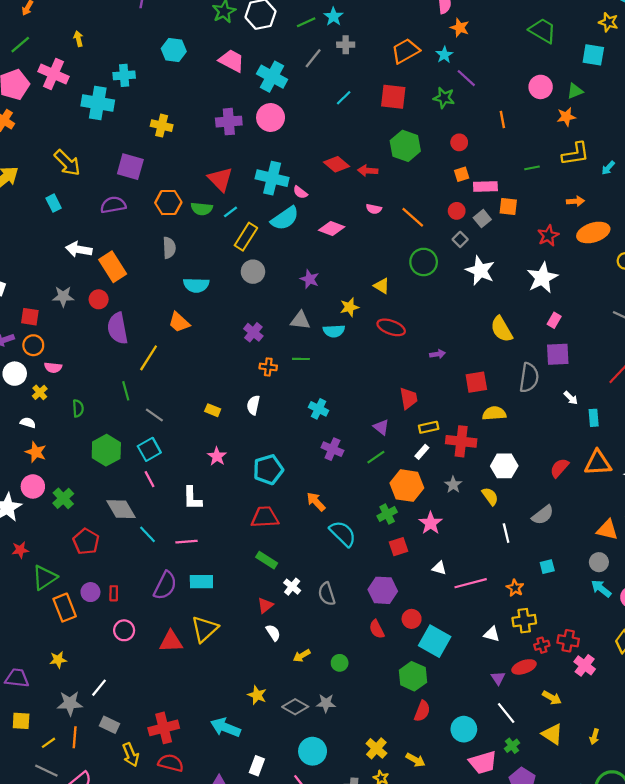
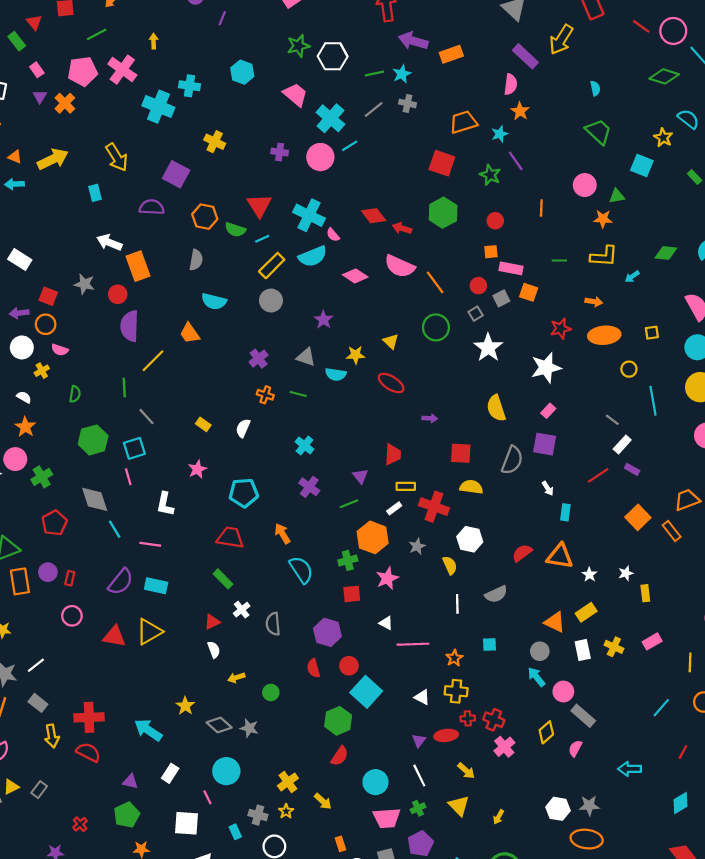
cyan line: (344, 98) -> (350, 146), moved
purple cross: (229, 122) -> (280, 152), size x0.7
pink semicircle: (374, 209) -> (400, 266), size x2.0

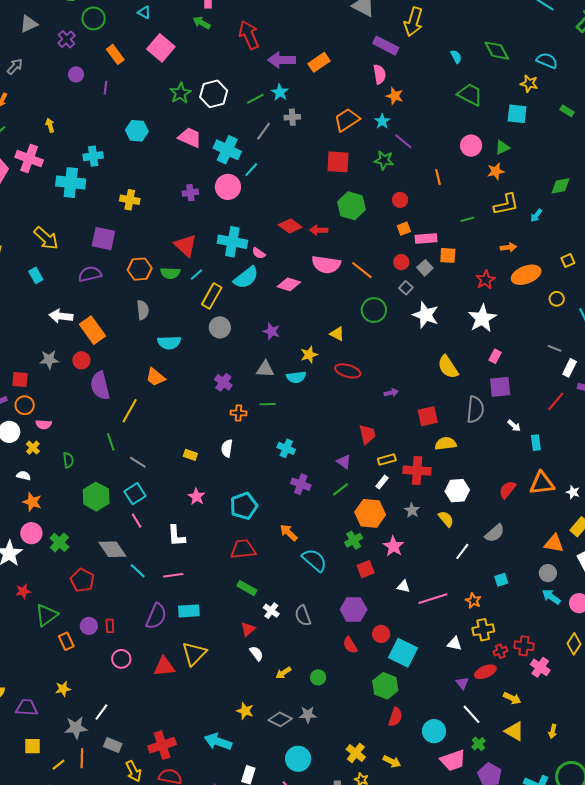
green diamond: (664, 76) -> (497, 51), moved, turned 60
orange rectangle: (20, 581) -> (66, 641), size x0.7
white line: (457, 604) -> (462, 551), turned 54

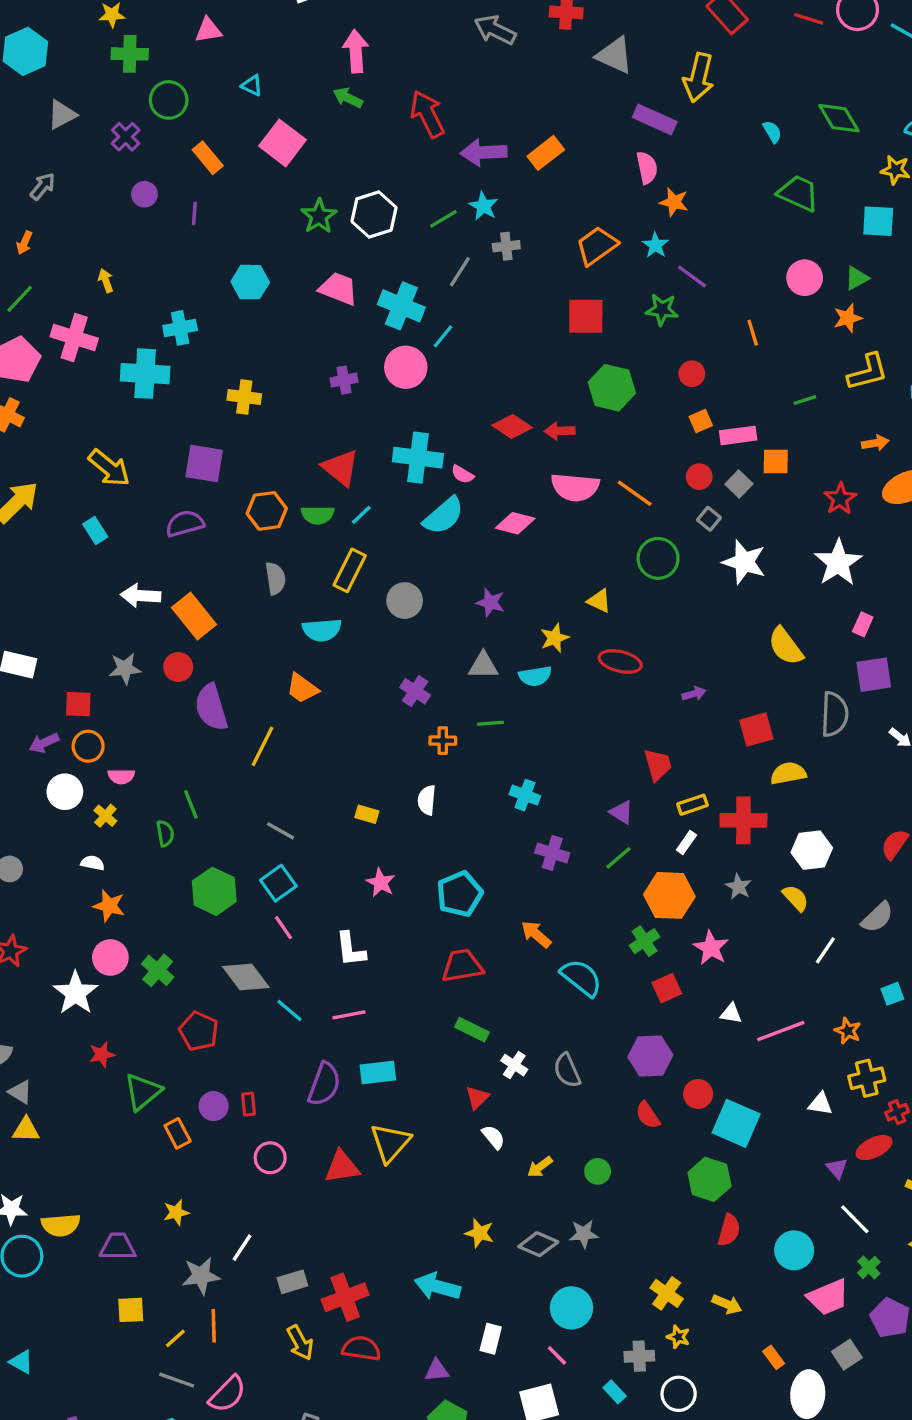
yellow rectangle: (212, 296) -> (350, 570), moved
green line: (111, 442) -> (191, 804), moved
gray rectangle: (113, 745) -> (292, 1282), moved, turned -36

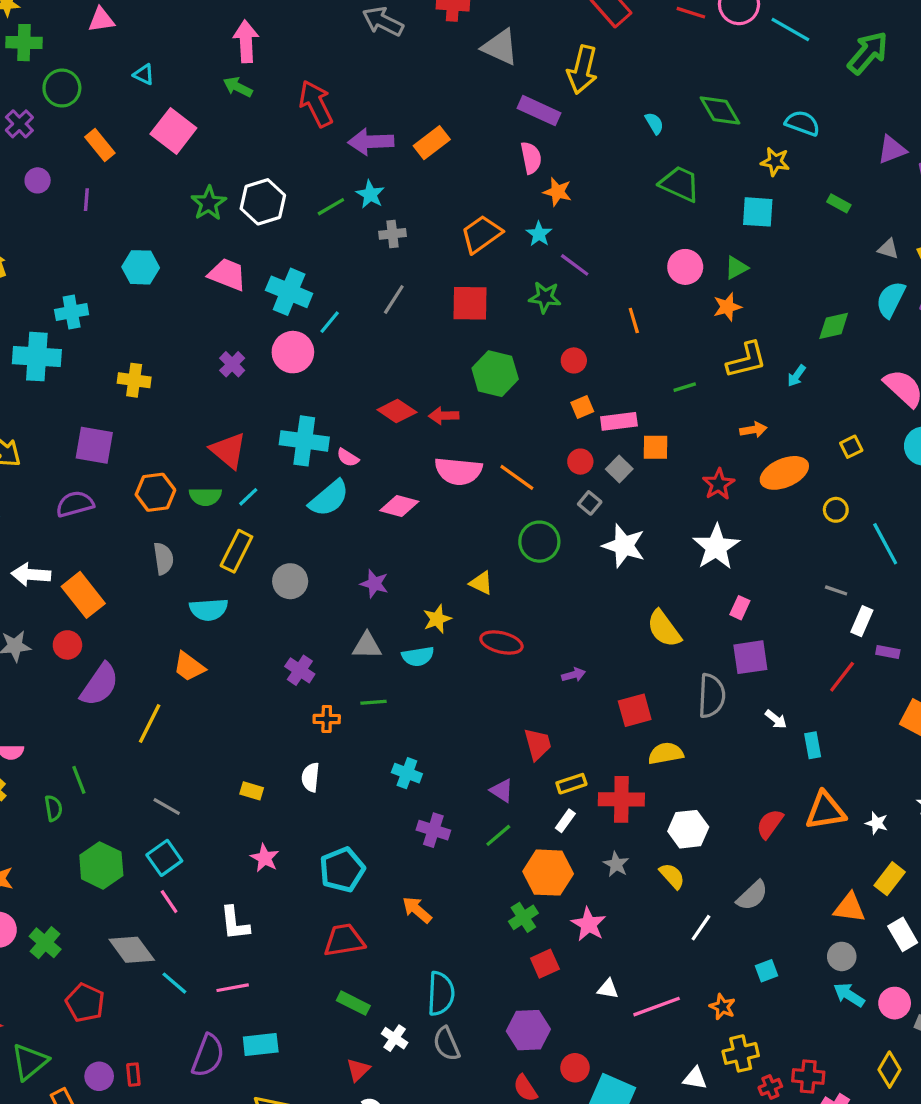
gray line: (460, 272) -> (394, 300), moved
purple cross: (344, 380) -> (232, 364), turned -35
purple semicircle: (211, 707) -> (100, 685), turned -129
cyan semicircle: (581, 978) -> (441, 994), moved, turned 54

